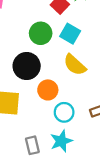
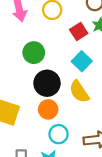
green circle: (41, 33) -> (34, 53), moved
black circle: (27, 66) -> (47, 83), moved

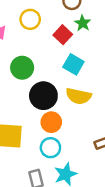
yellow semicircle: (79, 92) -> (79, 96), turned -30
cyan circle: (59, 134) -> (50, 148), moved

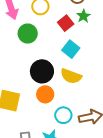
green circle: (22, 68) -> (28, 34), moved
cyan circle: (50, 148) -> (63, 115), moved

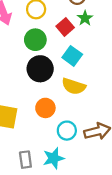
green circle: (28, 34) -> (35, 40), moved
black circle: (42, 71) -> (40, 69), moved

